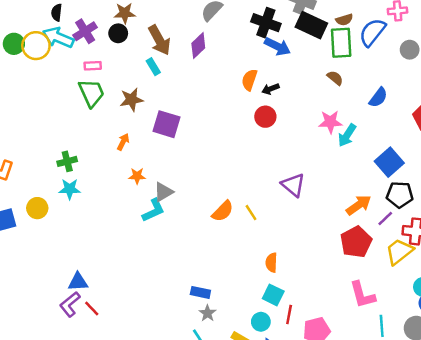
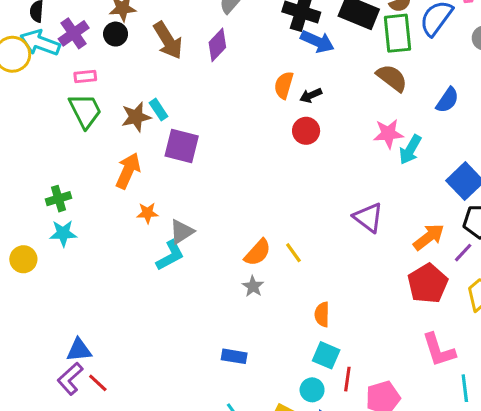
cyan rectangle: (153, 67) -> (158, 110), moved
brown semicircle: (335, 78) -> (392, 78), size x1.5
orange arrow: (123, 142) -> (128, 171), size x1.6
purple triangle: (293, 185) -> (368, 217), moved
gray star: (207, 313) -> (253, 286), moved

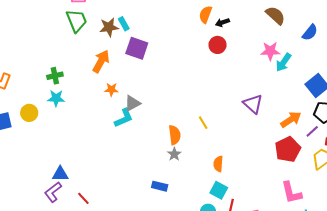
orange semicircle: (258, 253) -> (175, 135), moved, turned -54
gray star: (253, 286) -> (174, 154), moved
red line: (98, 383) -> (83, 198), moved

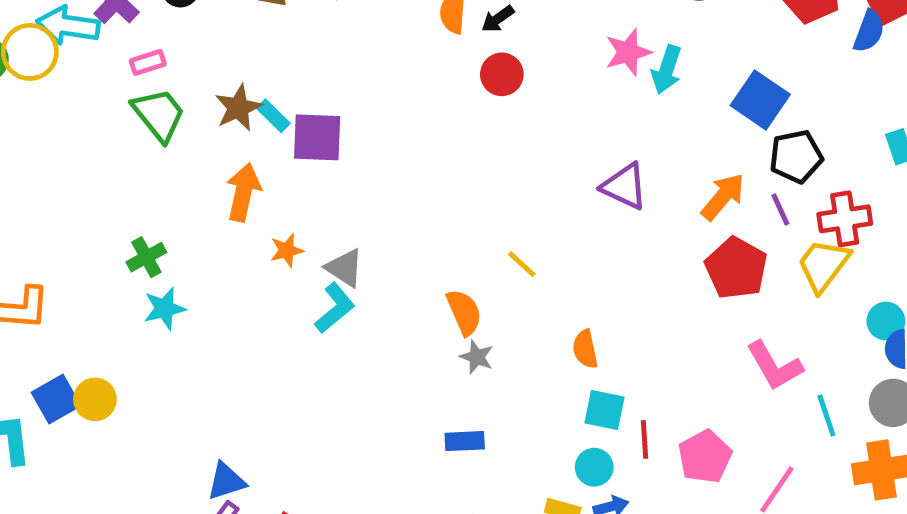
cyan rectangle: (124, 24) -> (273, 116), moved
gray triangle: (132, 103) -> (345, 268), turned -42
yellow circle: (29, 113) -> (95, 399), moved
purple line: (312, 131) -> (780, 209), turned -56

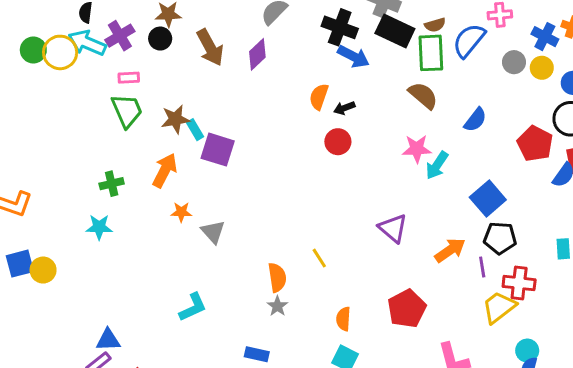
green cross: (146, 257) -> (112, 184), moved
red pentagon: (736, 268) -> (407, 309), moved
cyan L-shape: (335, 308) -> (193, 307), moved

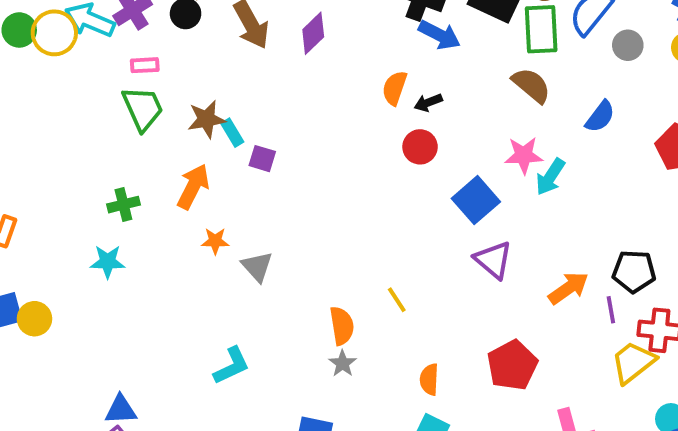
gray circle: (514, 62) -> (628, 45), moved
purple square: (218, 150) -> (262, 159), size x0.6
blue square: (488, 199) -> (476, 200), moved

